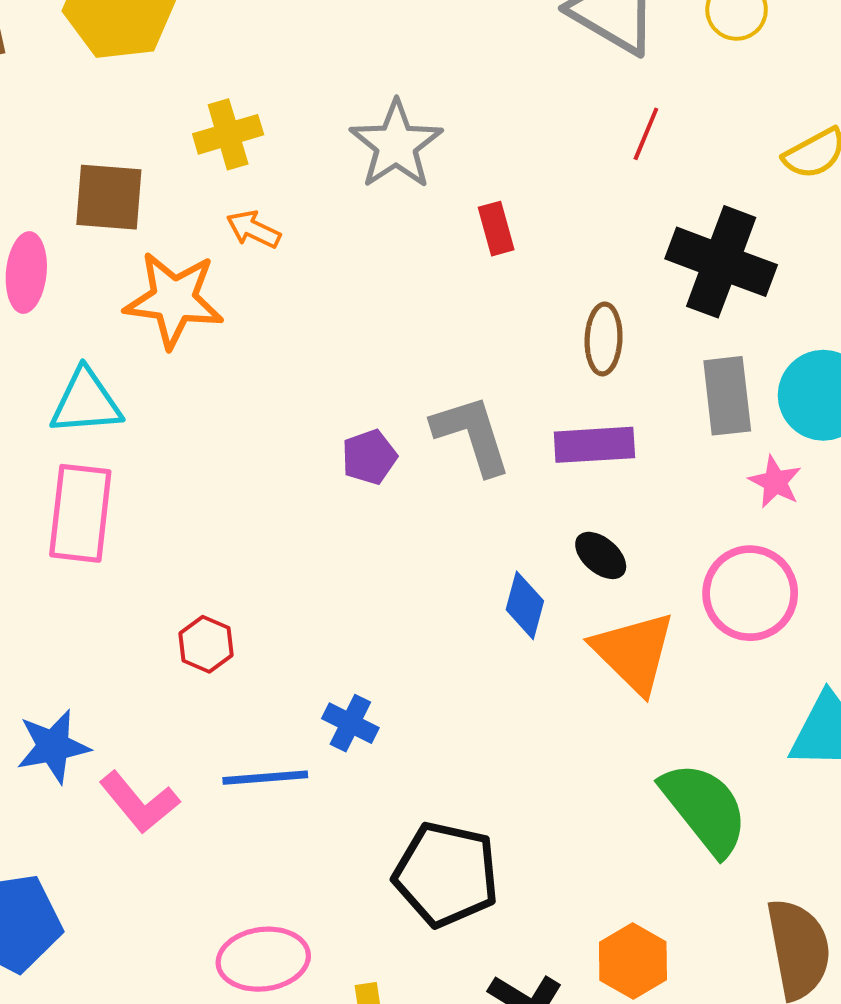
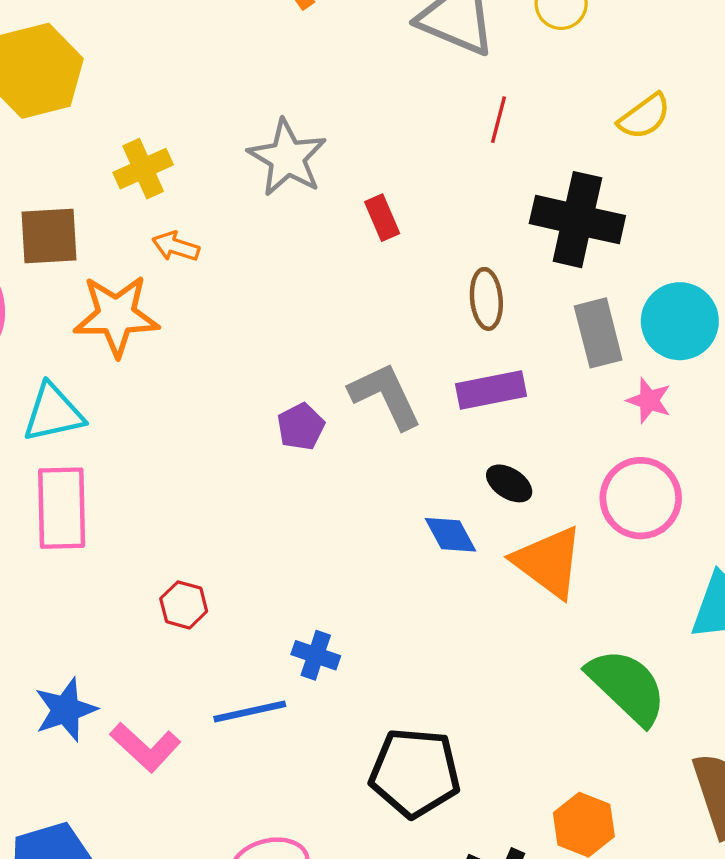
blue diamond: (525, 605) -> (451, 535), turned -36

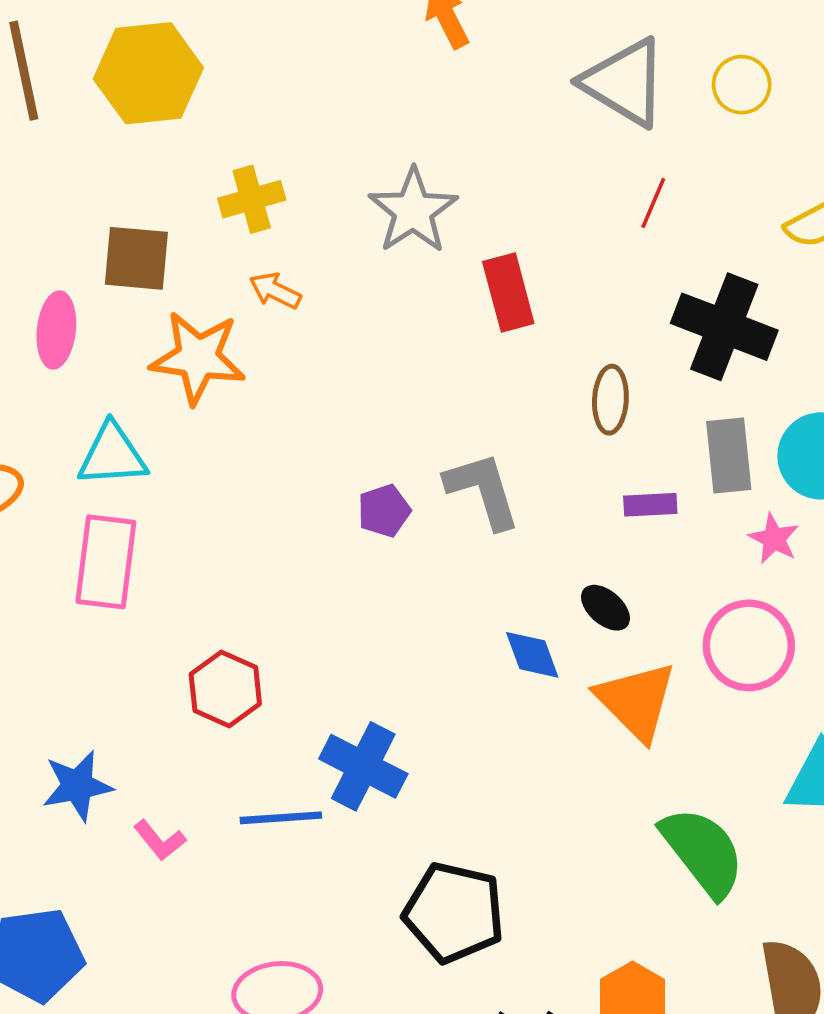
red rectangle: (382, 218) -> (508, 292), size x1.5
purple rectangle: (491, 390) -> (650, 505), moved, size x0.7
red hexagon: (184, 605) -> (225, 689), size x1.4
blue cross: (316, 655) -> (363, 766), size x1.6
pink L-shape: (145, 747) -> (160, 840), size x0.7

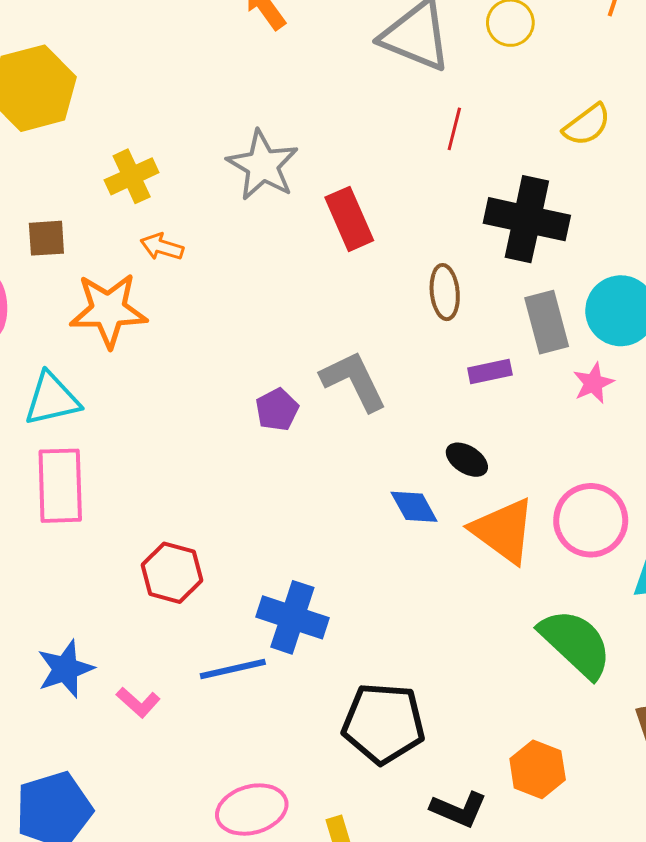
brown square: (136, 258) -> (46, 238), size x0.7
pink star: (774, 539) -> (593, 383), turned 30
pink circle: (749, 645) -> (591, 520), moved

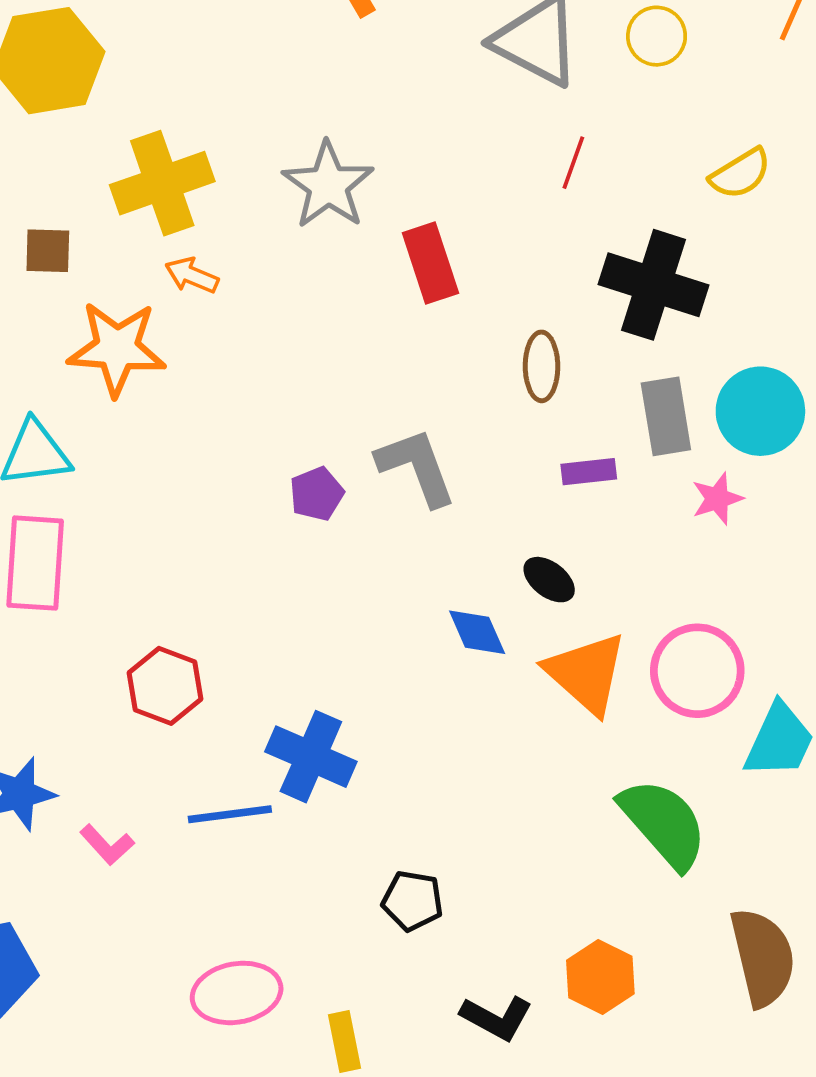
yellow cross: (132, 176) -> (162, 183), size x1.5
black pentagon: (384, 723) -> (412, 901), size x0.6

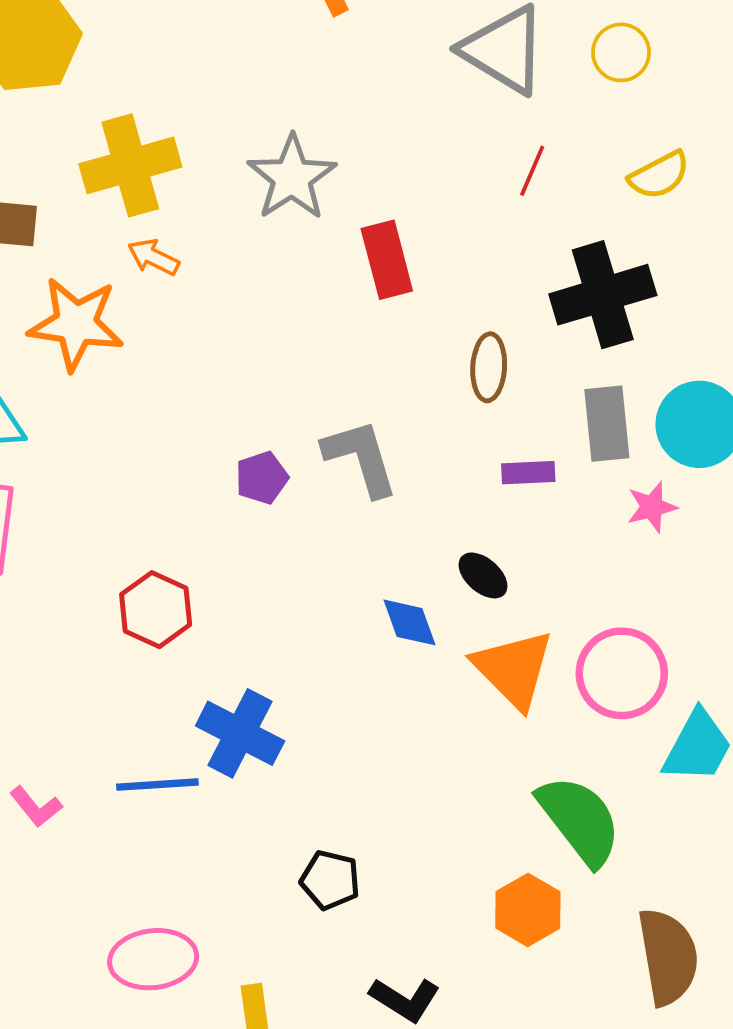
yellow semicircle: (740, 174) -> (659, 175), moved
black cross: (654, 285) -> (603, 295), turned -38
red hexagon: (165, 686) -> (156, 610), moved
orange hexagon: (600, 977) -> (528, 910), moved

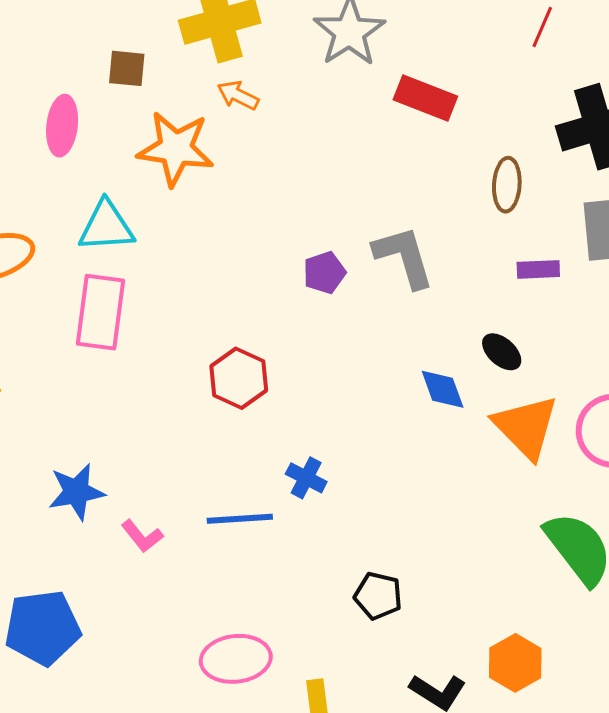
red rectangle: (387, 260) -> (425, 98), turned -54
blue cross: (240, 733) -> (306, 478), size x0.6
orange hexagon: (528, 910) -> (515, 663), moved

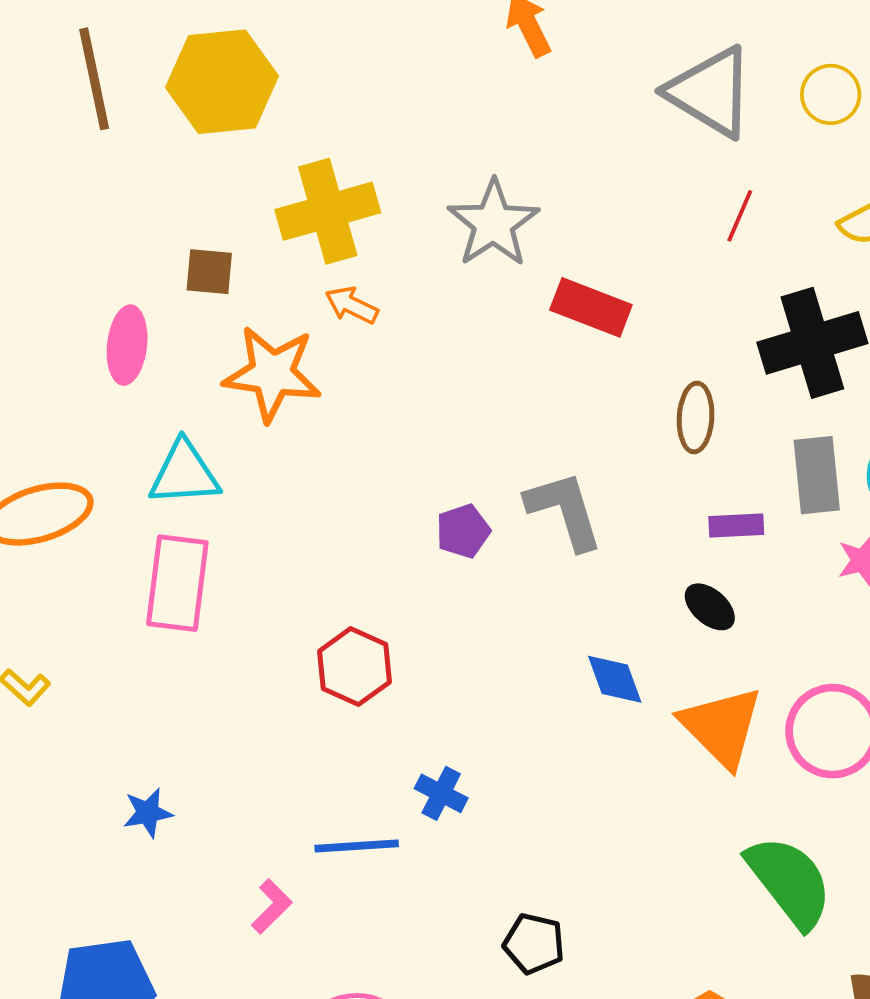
black ellipse: (502, 352) -> (710, 607), moved
blue star: (76, 492) -> (148, 813), size x0.7
pink L-shape: (142, 536) -> (272, 906), moved, turned -96

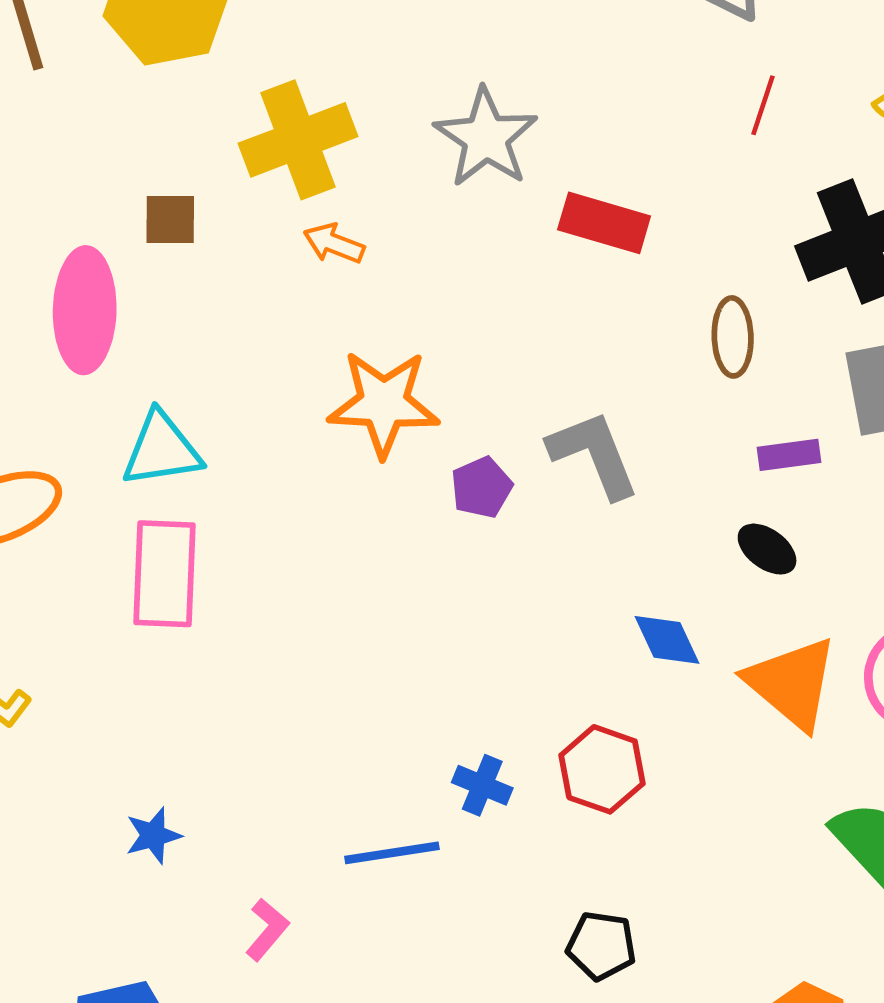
pink ellipse: (127, 345) -> (85, 310), size x1.4
orange star: (272, 374) -> (384, 403), moved
red hexagon: (354, 667) -> (602, 769), moved
pink L-shape: (272, 906) -> (267, 930), moved

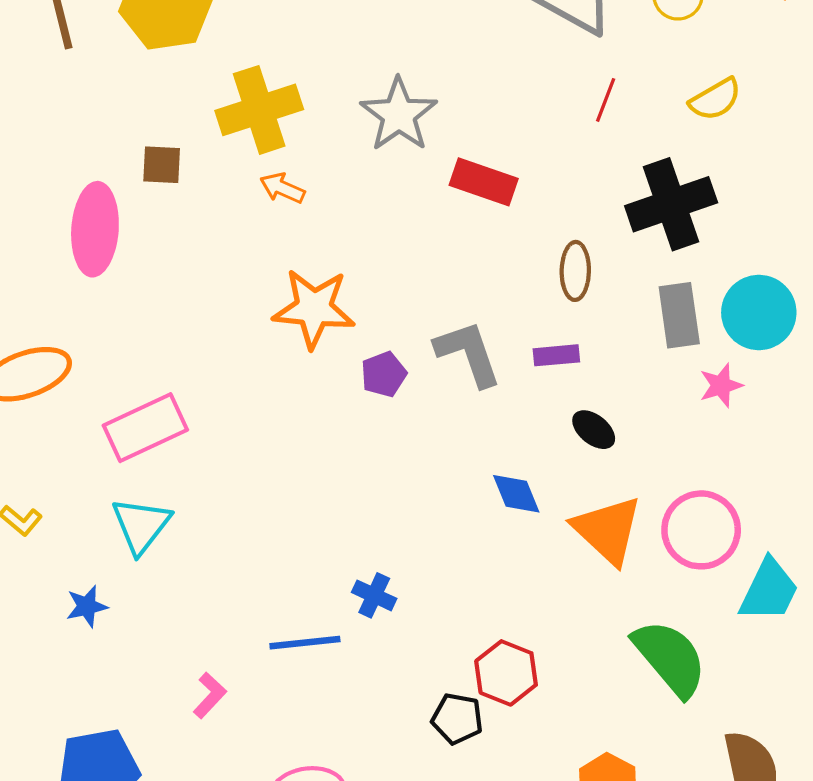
cyan triangle: (162, 449) -> (141, 525), moved, turned -46
purple rectangle: (789, 455) -> (556, 355), moved
pink rectangle: (165, 574) -> (145, 428), turned 60
red hexagon: (602, 769) -> (506, 673), moved
blue star: (153, 836) -> (87, 606), moved

